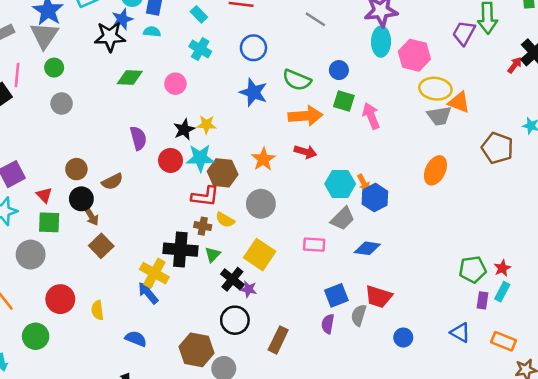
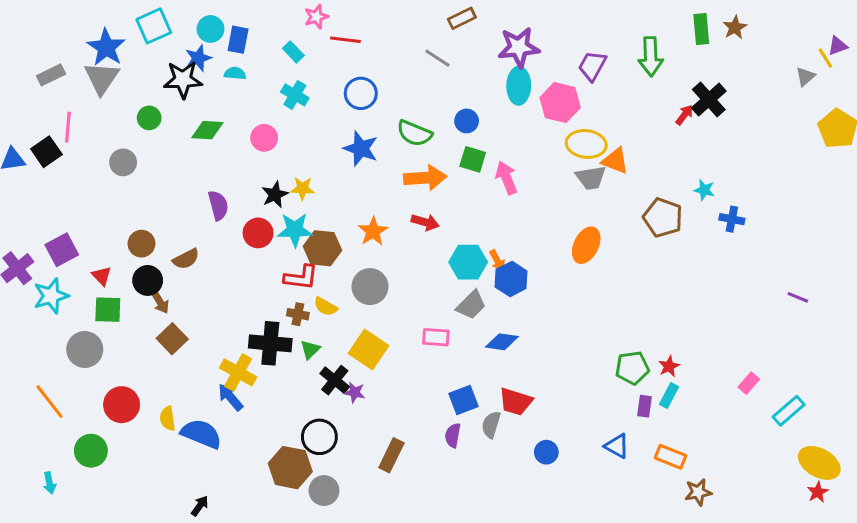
purple trapezoid: (464, 33) -> (592, 66), moved
green circle: (54, 68) -> (149, 118), moved
black circle: (235, 320) -> (319, 437), moved
blue semicircle: (136, 339) -> (201, 434), moved, size x1.5

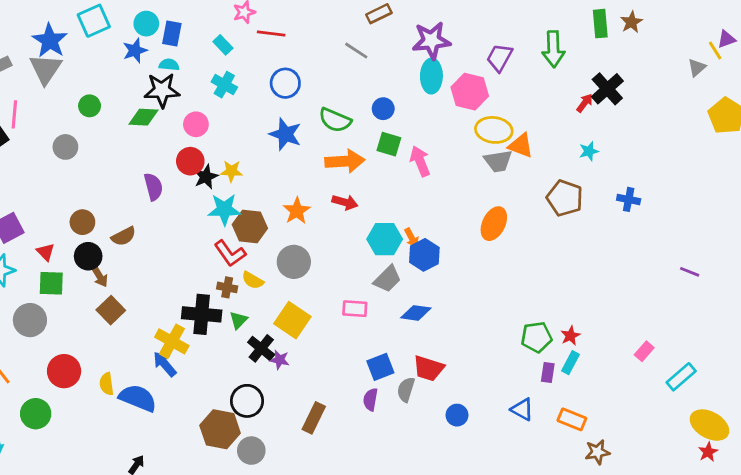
black star: (183, 80) -> (162, 90), moved
cyan star: (704, 190) -> (589, 151), moved, turned -30
red circle: (258, 233) -> (190, 161), moved
red L-shape: (301, 277) -> (230, 253), turned 48

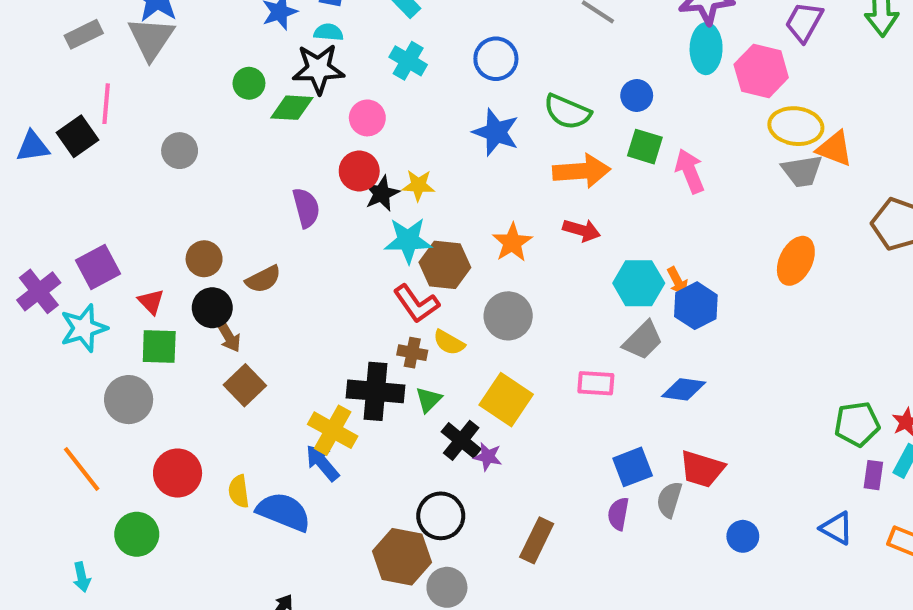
green circle: (90, 106) -> (249, 83), moved

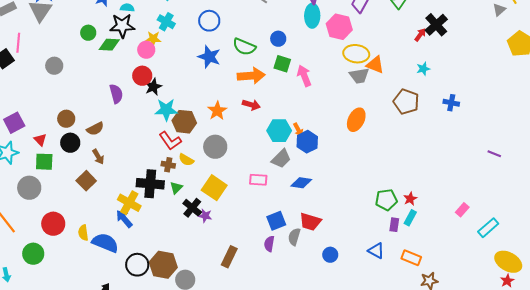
yellow star: (418, 185) -> (153, 39), moved
brown arrow: (229, 336) -> (98, 157), moved
black circle: (441, 516) -> (137, 265), moved

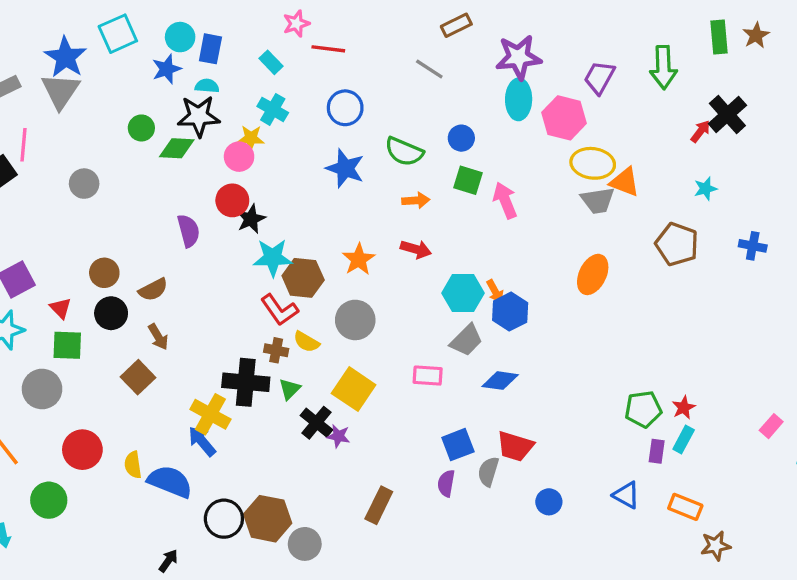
orange arrow: (251, 76) -> (416, 200), size x0.6

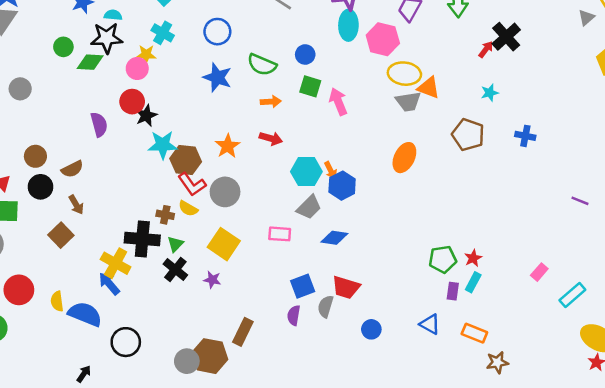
red L-shape: (279, 310) -> (192, 184), moved
black cross: (317, 423) -> (175, 270), moved
brown hexagon: (268, 519) -> (210, 356), moved

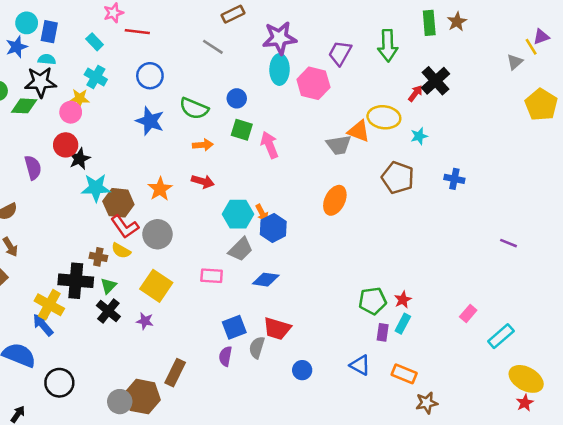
yellow ellipse: (404, 74) -> (384, 117), moved

